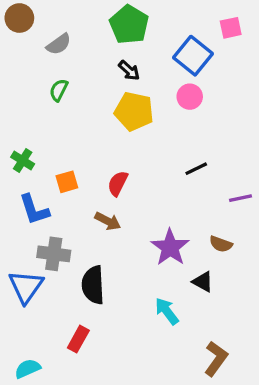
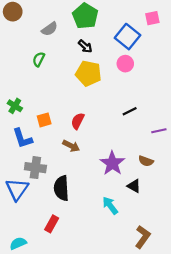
gray semicircle: (59, 44) -> (50, 29), moved

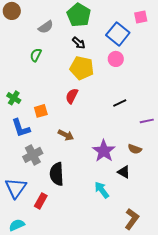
red semicircle: (78, 121) -> (72, 96), moved
gray cross: (35, 168) -> (33, 155), turned -36
blue triangle: (17, 189) -> (16, 188), moved
red rectangle: (52, 224) -> (41, 201), moved

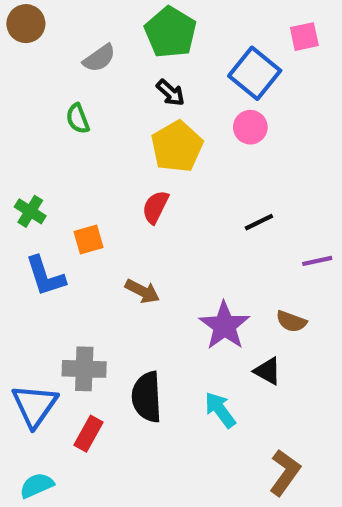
green semicircle: (36, 55) -> (78, 119), turned -48
yellow pentagon: (82, 68) -> (177, 147), turned 30
gray cross: (33, 155) -> (84, 369), moved, turned 30
black semicircle: (57, 174) -> (147, 397), moved

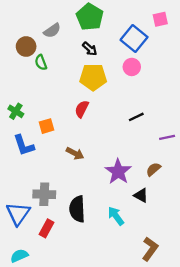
brown circle: (26, 24) -> (26, 46), moved
yellow pentagon: (177, 147) -> (93, 77), turned 30
brown semicircle: (291, 321) -> (153, 169), turned 119

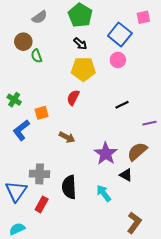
gray semicircle: (52, 31) -> (40, 17), moved
blue L-shape: (24, 145) -> (21, 130), turned 70
brown semicircle: (153, 169) -> (137, 152), size x1.5

